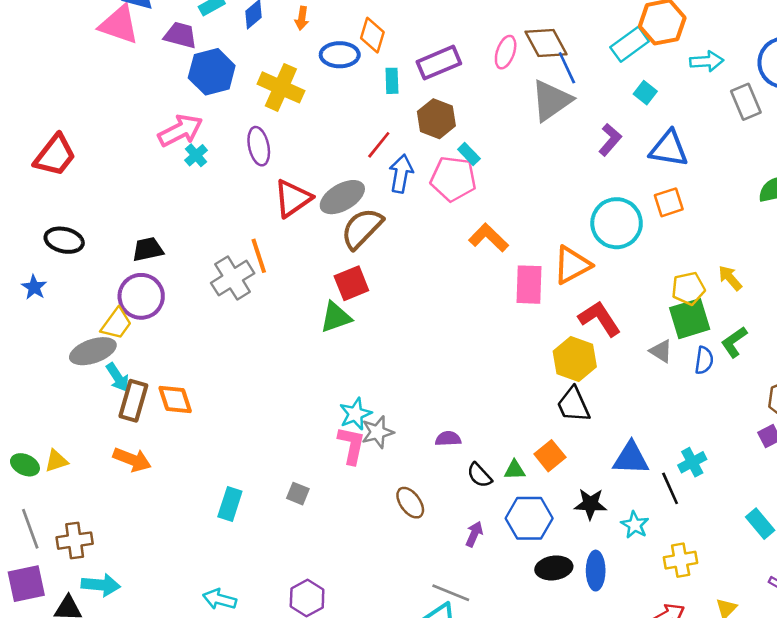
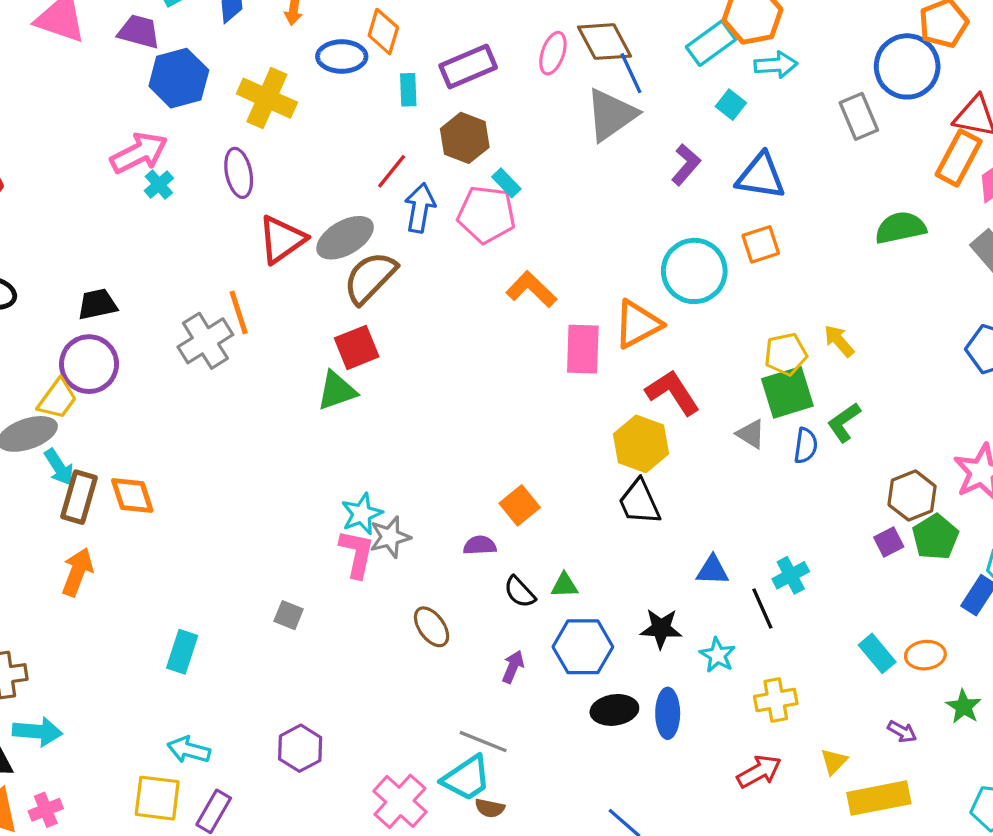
cyan arrow: (707, 61) -> (776, 65), moved
orange square: (550, 456) -> (520, 505), moved
blue triangle: (631, 458) -> (713, 570), size x0.7
orange arrow: (132, 460) -> (77, 572), turned -90
cyan rectangle: (230, 504) -> (182, 652), moved

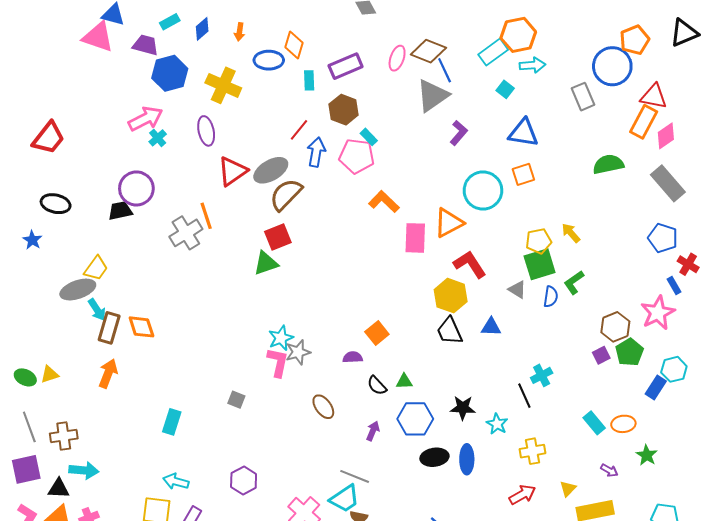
brown diamond: (604, 42) -> (428, 51), turned -40
purple L-shape: (686, 165) -> (459, 133), moved
purple circle: (89, 364) -> (136, 188), moved
blue triangle: (713, 570) -> (491, 327), moved

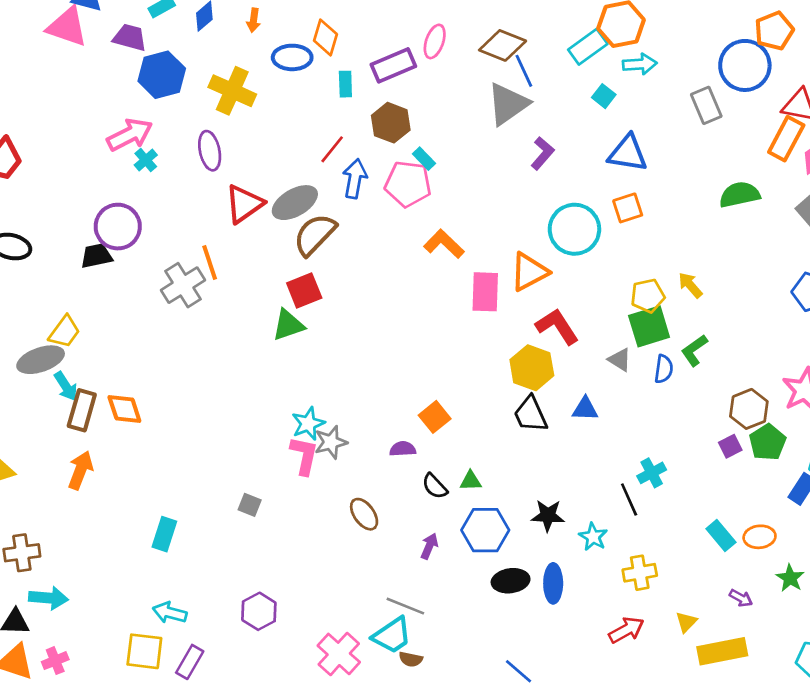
pink ellipse: (397, 58) -> (435, 41), moved

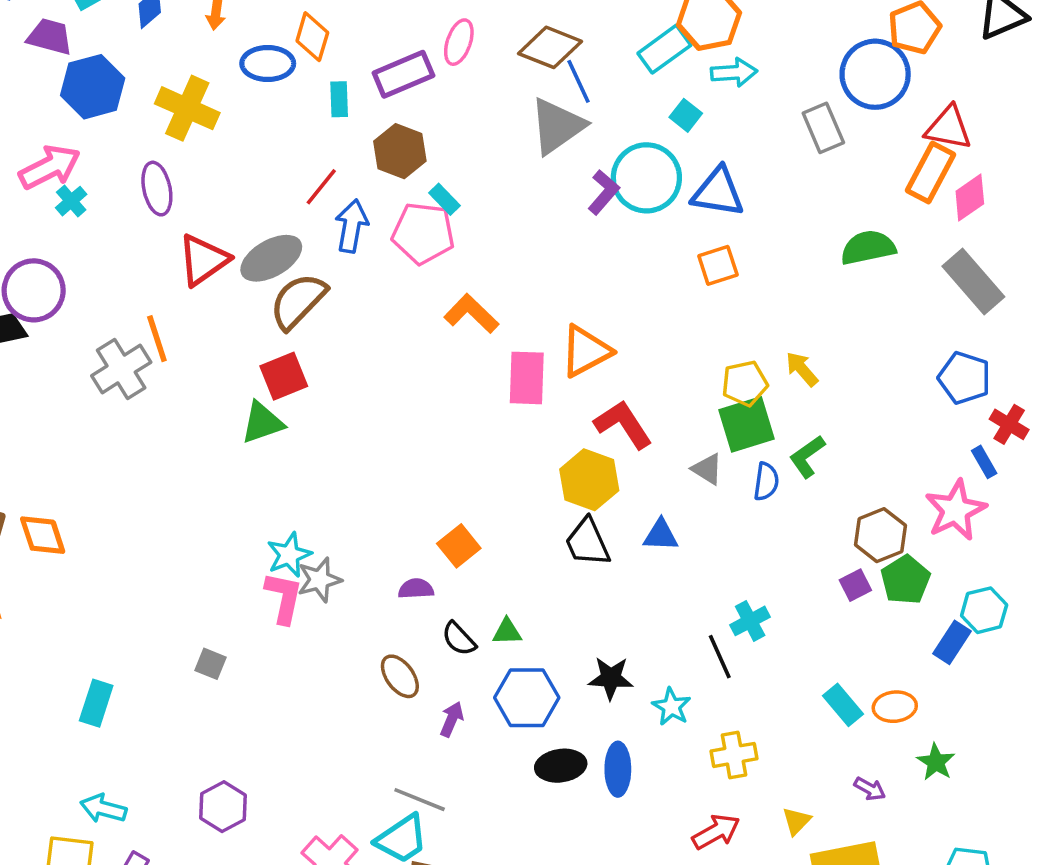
cyan circle: (574, 229) -> (646, 178), moved
brown ellipse: (364, 514) -> (400, 676), moved

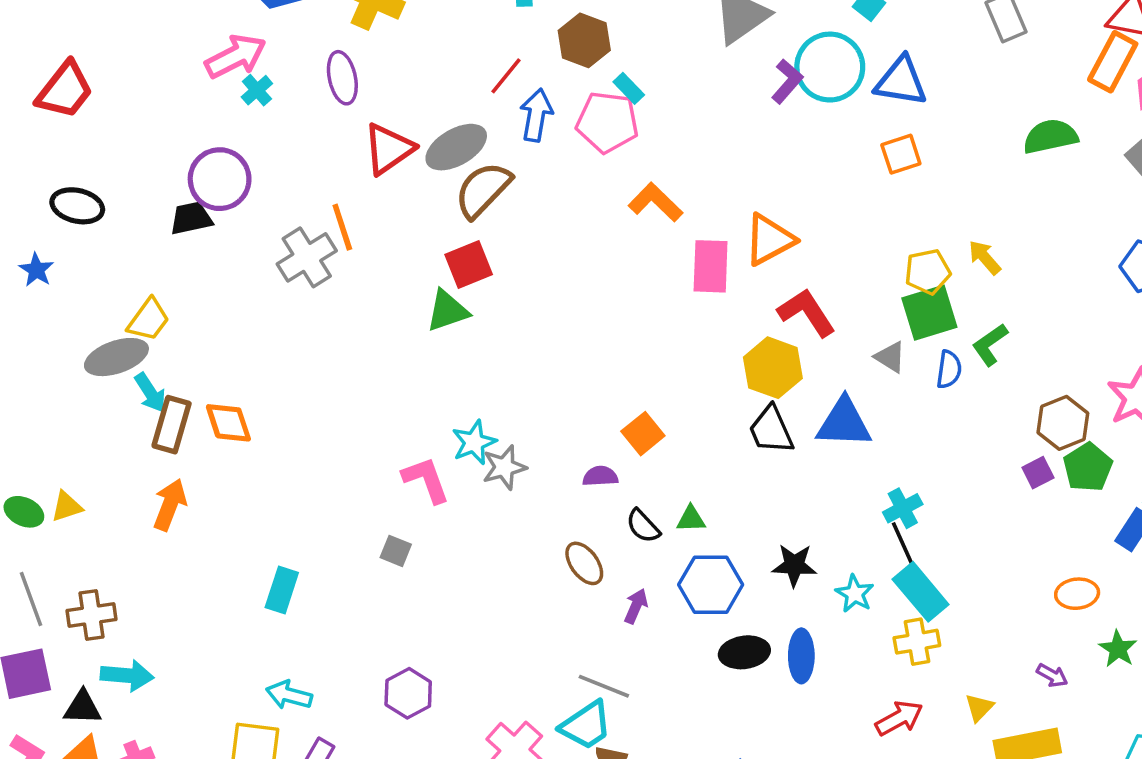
blue triangle: (661, 535) -> (844, 423), size x1.6
pink L-shape: (284, 598) -> (426, 480), moved, turned -32
cyan cross: (750, 621) -> (903, 508), moved
cyan rectangle: (843, 705) -> (921, 592), moved, size x1.4

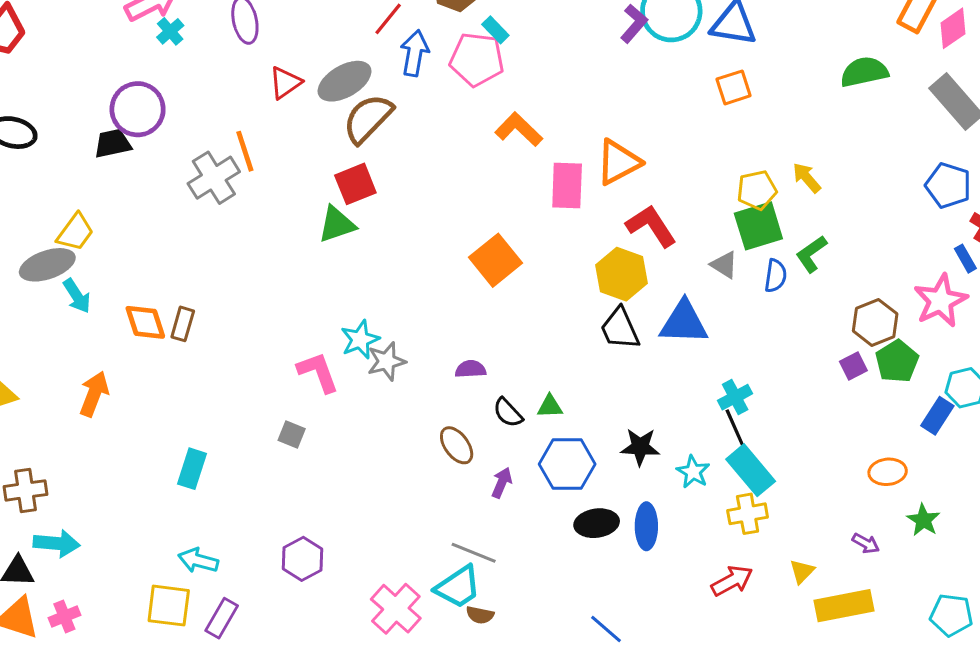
red triangle: (389, 149) -> (285, 83), size x0.7
brown rectangle: (172, 425) -> (183, 324), moved, size x0.7
orange square: (643, 434) -> (495, 260), moved, size x1.4

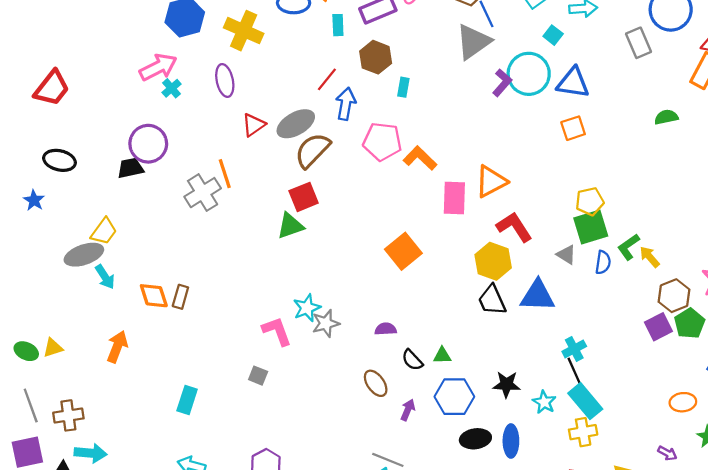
cyan rectangle: (495, 30) -> (403, 87), turned 54
pink pentagon: (477, 59) -> (382, 142), moved
green semicircle: (864, 72) -> (666, 117), size x0.7
yellow arrow: (807, 178) -> (650, 257), moved
purple square: (853, 366) -> (658, 327), size x1.4

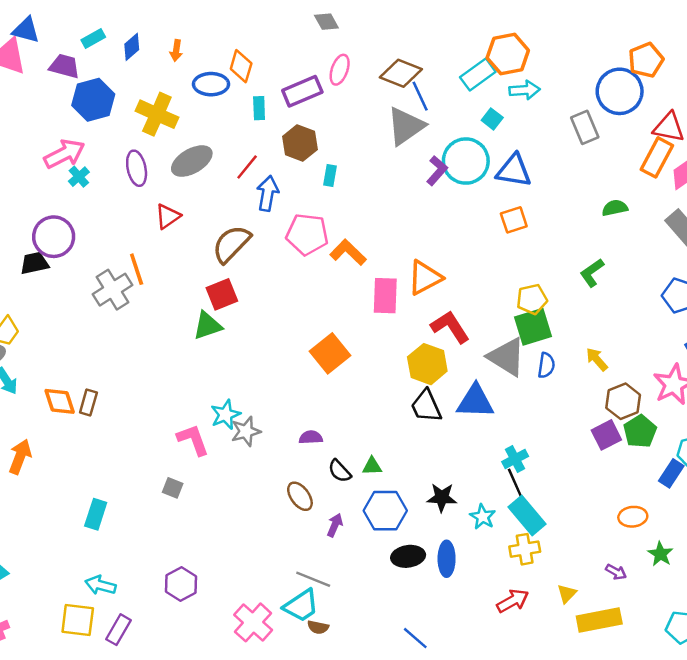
gray ellipse: (296, 124) -> (192, 161), moved
green L-shape: (629, 247) -> (592, 273), moved
gray triangle: (566, 255) -> (507, 357), size x1.8

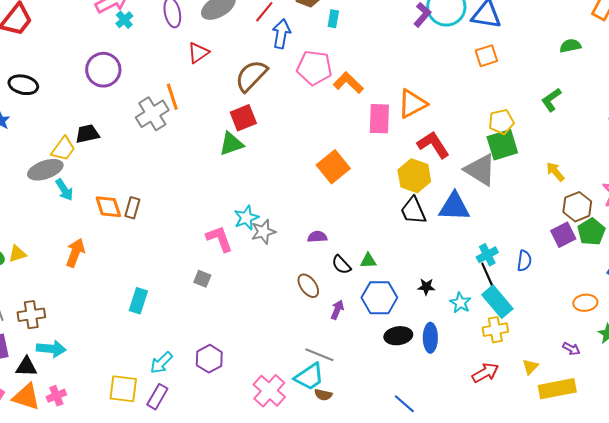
black trapezoid: (34, 263) -> (87, 134), moved
blue semicircle: (546, 365) -> (524, 261), moved
black star: (442, 497) -> (426, 287), size x0.7
cyan arrow: (100, 585) -> (161, 363), moved, turned -60

